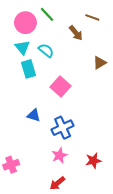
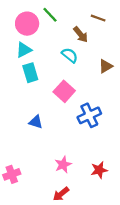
cyan triangle: (22, 47) -> (24, 50), turned 42
cyan semicircle: (46, 50) -> (70, 55), moved
blue cross: (63, 128) -> (89, 115), moved

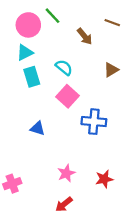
brown line: (98, 18) -> (112, 23), moved
cyan semicircle: (70, 55) -> (64, 67), moved
blue cross: (89, 115) -> (94, 122), turned 30

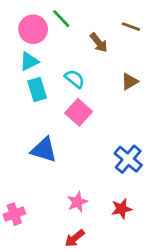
blue cross: (94, 122) -> (128, 159), moved, turned 35
blue triangle: (38, 128) -> (44, 150), size x1.5

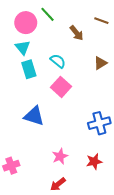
cyan triangle: (29, 61) -> (23, 47), turned -42
blue cross: (128, 159) -> (99, 123), turned 35

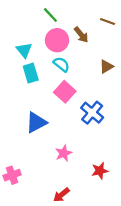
pink circle: (26, 23) -> (57, 40), moved
blue triangle: (34, 116) -> (36, 122), turned -45
blue cross: (99, 123) -> (92, 113), moved, turned -35
pink star: (60, 156) -> (64, 153), moved

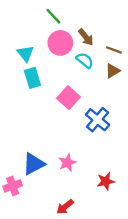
brown line: (107, 22) -> (114, 50), moved
cyan semicircle: (61, 64) -> (85, 60), moved
blue triangle: (36, 122) -> (34, 164), moved

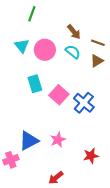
green line: (53, 16) -> (32, 14), moved, turned 63
pink circle: (60, 43) -> (45, 50), moved
cyan rectangle: (32, 78) -> (35, 84), moved
pink square: (68, 98) -> (59, 95), moved

